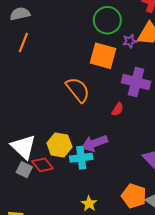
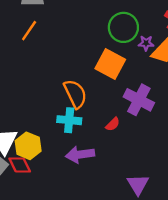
purple star: (130, 41) -> (146, 43), moved
yellow hexagon: (59, 145) -> (28, 146), moved
cyan cross: (81, 158) -> (69, 120), moved

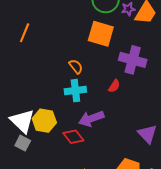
orange line: (29, 31) -> (25, 33), moved
orange semicircle: (75, 94) -> (76, 66), size x0.6
red diamond: (20, 165) -> (73, 137), moved

